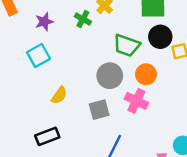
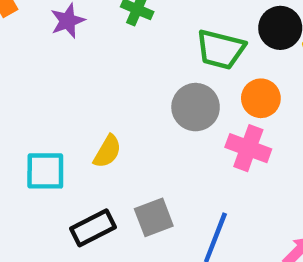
cyan square: (38, 56) -> (45, 171), moved, turned 35
gray square: (99, 110) -> (154, 217), moved

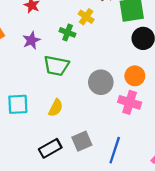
green trapezoid: (221, 49) -> (56, 66), moved
cyan square: (45, 171) -> (18, 104), moved

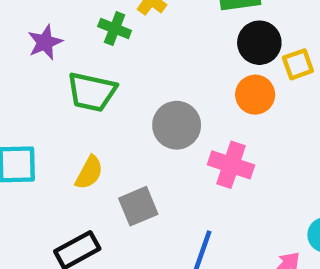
orange circle: (135, 76) -> (255, 95), moved
gray square: (82, 141) -> (138, 206), moved

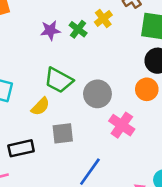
purple star: (45, 42) -> (50, 30), moved
green trapezoid: (92, 92) -> (59, 80), moved

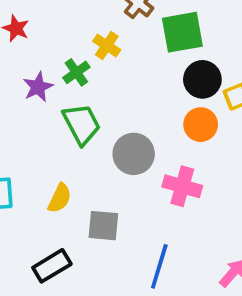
green cross: (78, 29) -> (76, 72), turned 36
green trapezoid: (59, 80) -> (82, 124), moved, turned -128
gray square: (63, 133) -> (103, 226), turned 30

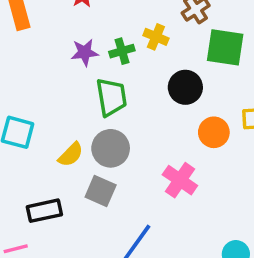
yellow cross: (107, 46) -> (156, 37), turned -30
black circle: (202, 79) -> (185, 87), moved
gray circle: (134, 154) -> (111, 148), moved

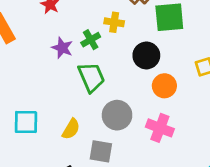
purple star: (85, 52) -> (62, 48), turned -30
orange circle: (214, 132) -> (164, 86), moved
gray circle: (111, 148) -> (117, 115), moved

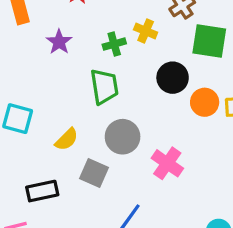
purple star: (62, 48) -> (59, 42), moved
orange circle: (164, 86) -> (205, 102), moved

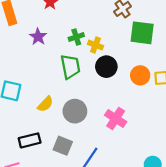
yellow cross: (146, 31) -> (96, 45), moved
black circle: (173, 78) -> (106, 67), moved
gray circle: (123, 137) -> (75, 111), moved
gray square: (94, 173) -> (63, 146), moved

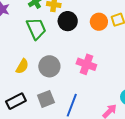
gray square: (63, 146) -> (46, 99), turned -30

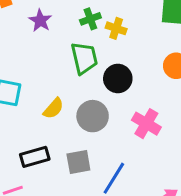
black circle: (68, 21) -> (118, 79), moved

